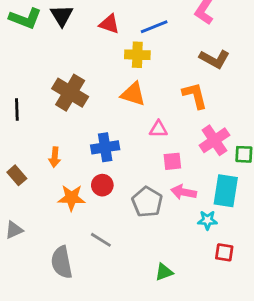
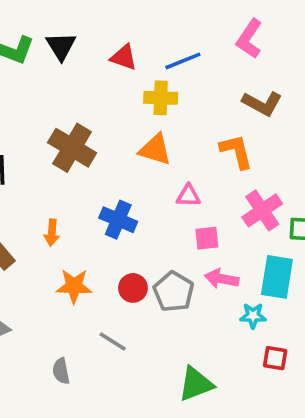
blue cross: (105, 147) -> (118, 220), turned 32
red circle: (102, 185) -> (133, 288), moved
gray semicircle: (62, 262) -> (61, 371), size x0.6
green triangle: (164, 272) -> (196, 384), size x1.5

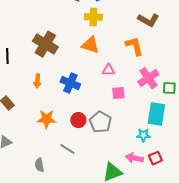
orange arrow: (52, 233) -> (37, 81), moved
pink arrow: (222, 279) -> (134, 158), moved
red square: (275, 358) -> (155, 158), turned -32

